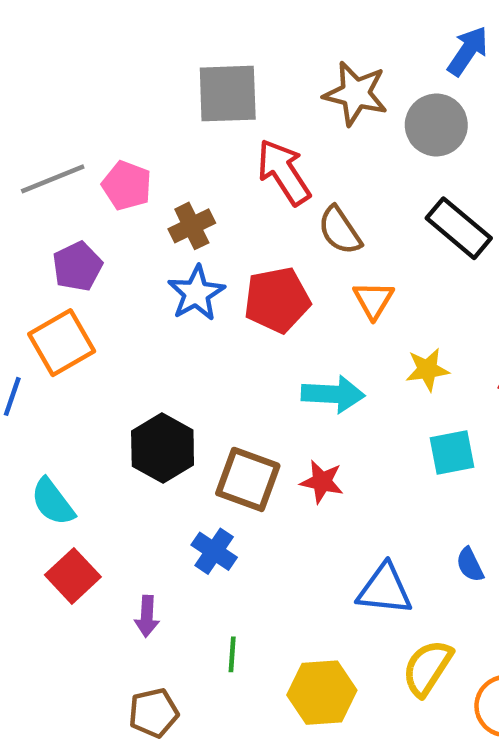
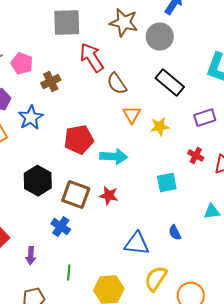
blue star: (196, 293) -> (31, 118), moved
red pentagon: (277, 300) -> (79, 140), moved
yellow star: (427, 370) -> (160, 127), moved

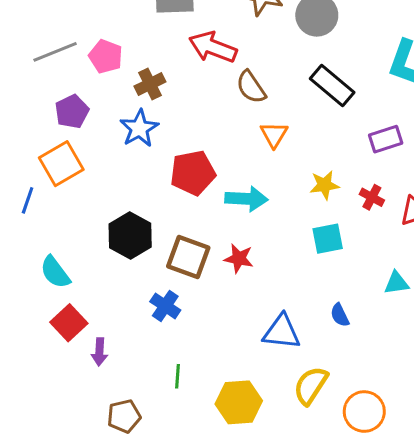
red arrow: (92, 58) -> (213, 47), turned -36
blue star: (31, 118) -> (139, 128), moved
yellow star: (160, 127) -> (324, 185), moved
purple arrow: (31, 256) -> (99, 352), moved

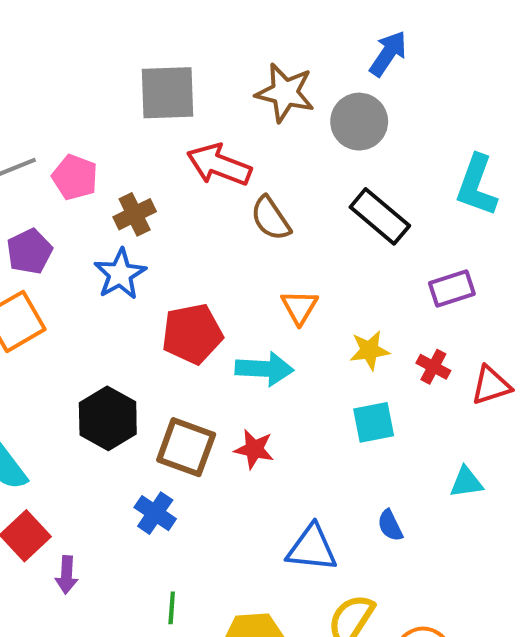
orange triangle: (274, 135) -> (299, 307), moved

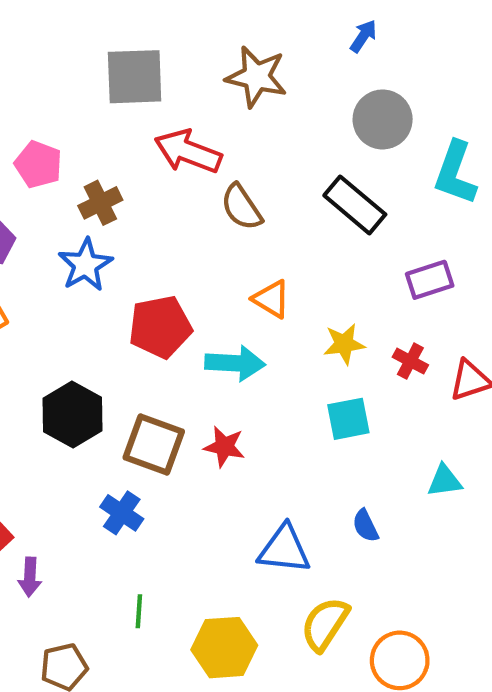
blue arrow: (388, 54) -> (363, 36), size x0.7
gray circle: (359, 122) -> (383, 119), moved
orange triangle: (299, 307) -> (271, 299), turned -30

